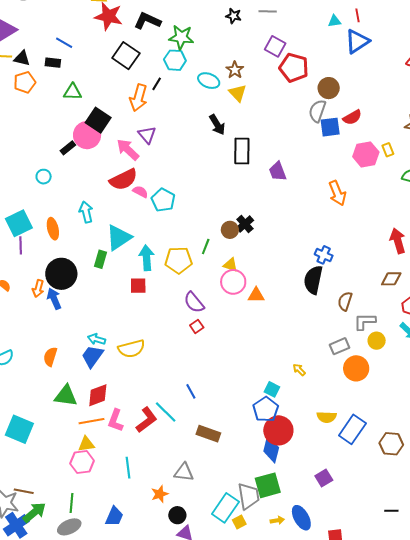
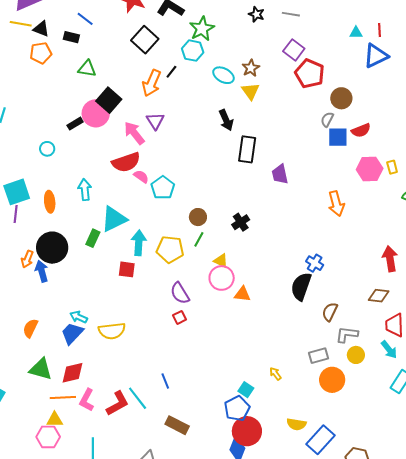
green star: (181, 37) -> (202, 29), turned 30
gray semicircle: (317, 111) -> (327, 119), size x0.7
brown circle: (230, 230) -> (198, 217), moved

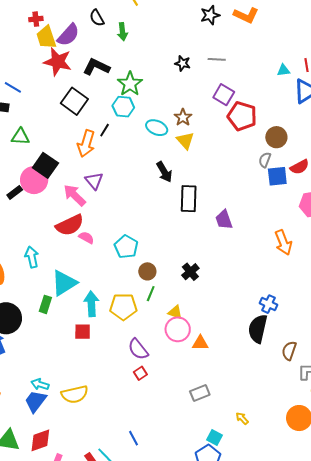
cyan pentagon: (163, 188) -> (126, 247), moved
gray rectangle: (318, 356) -> (200, 393), moved

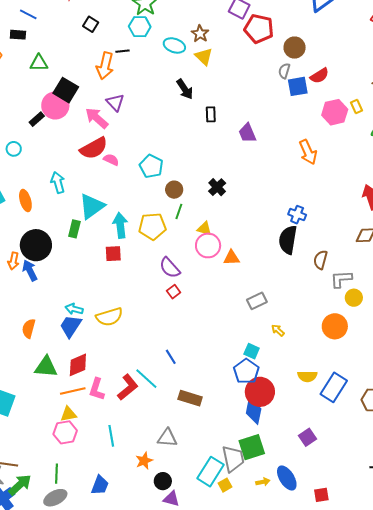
black square: (74, 101) -> (91, 24), size x0.6
black line: (105, 130) -> (123, 51), turned 56
black rectangle: (189, 199) -> (211, 114), size x0.6
gray rectangle: (200, 393) -> (257, 301), moved

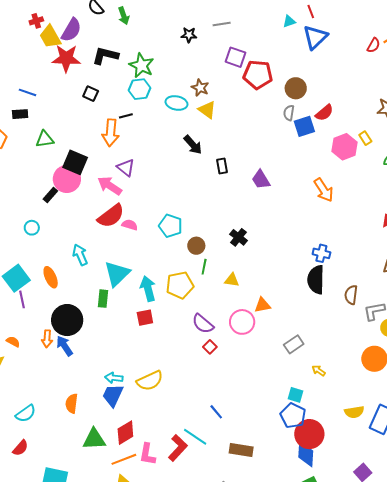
pink circle: (208, 245) -> (242, 322), moved

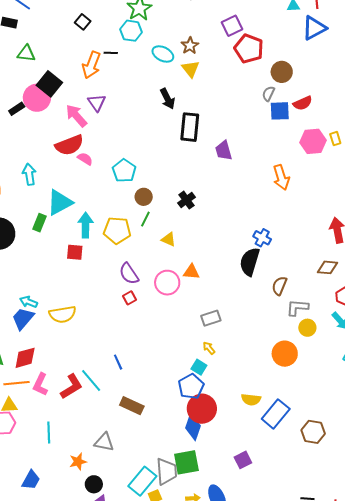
purple square: (235, 57) -> (232, 26), turned 30
black rectangle: (222, 166) -> (190, 127), size x1.8
yellow arrow: (319, 371) -> (209, 348), moved

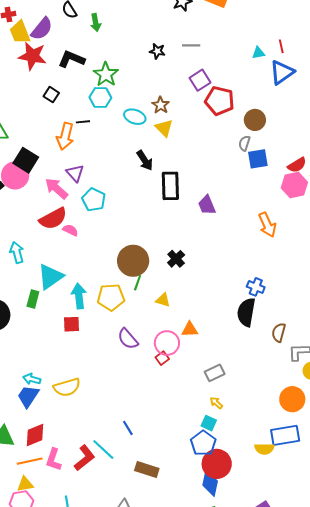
red semicircle: (303, 103) -> (297, 165), moved
cyan pentagon: (124, 171) -> (94, 200), moved
brown circle: (144, 197) -> (133, 261), size x1.8
red square: (130, 298) -> (162, 358), moved
blue rectangle: (276, 414) -> (285, 435), moved, turned 48

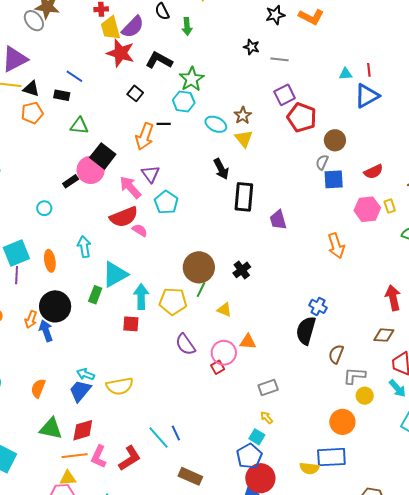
black star: (157, 51) -> (251, 47), moved
red semicircle: (297, 165) -> (373, 172), moved
cyan line: (103, 449) -> (158, 438), moved

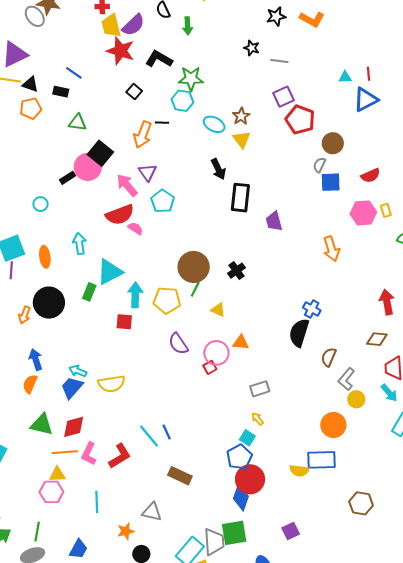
green star: (192, 79) -> (191, 79), turned 30
blue arrow: (46, 331) -> (36, 359), moved
gray L-shape: (354, 376) -> (346, 379), turned -55

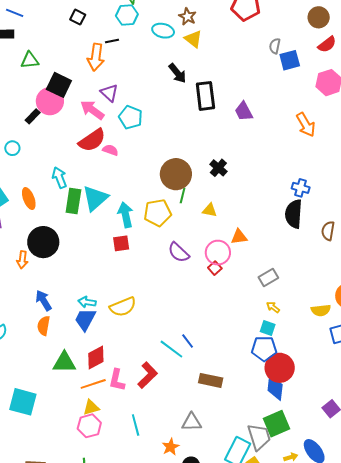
brown circle: (333, 143) -> (319, 17), moved
green rectangle: (89, 292) -> (73, 201), moved, size x1.4
blue pentagon: (239, 457) -> (264, 349), turned -30
yellow semicircle: (299, 471) -> (321, 310), moved

